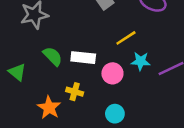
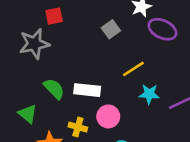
green triangle: (17, 72) -> (28, 114), moved
pink circle: (112, 73) -> (108, 116), moved

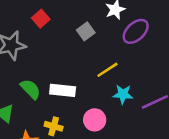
red square: (54, 16) -> (41, 19), moved, turned -30
purple ellipse: (162, 29) -> (136, 31), turned -68
pink circle: (108, 116) -> (95, 120), moved

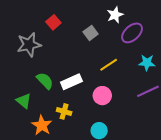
white rectangle: (63, 90) -> (71, 82), turned -30
cyan star: (123, 94) -> (147, 63), moved
pink circle: (95, 120) -> (102, 96), moved

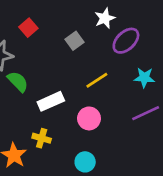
green semicircle: (45, 81) -> (18, 82), moved

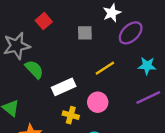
gray square: (75, 41) -> (85, 33), turned 35
yellow cross: (42, 138) -> (71, 115), moved

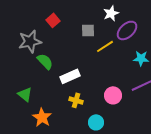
yellow line: (105, 68) -> (105, 46), moved
pink circle: (98, 102) -> (113, 95), moved

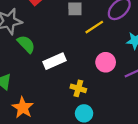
pink circle: (113, 95) -> (106, 62), moved
yellow cross: (76, 100) -> (78, 88), moved

